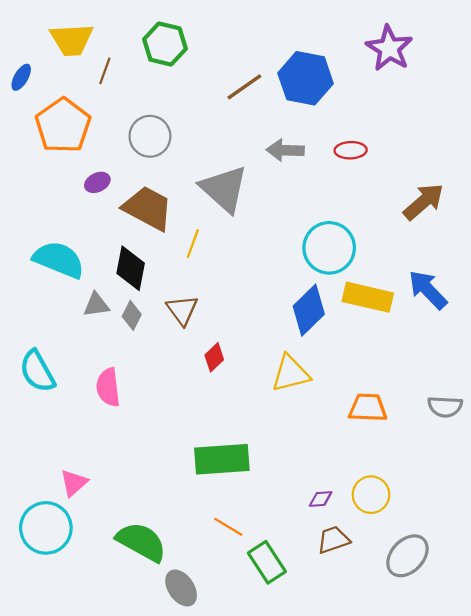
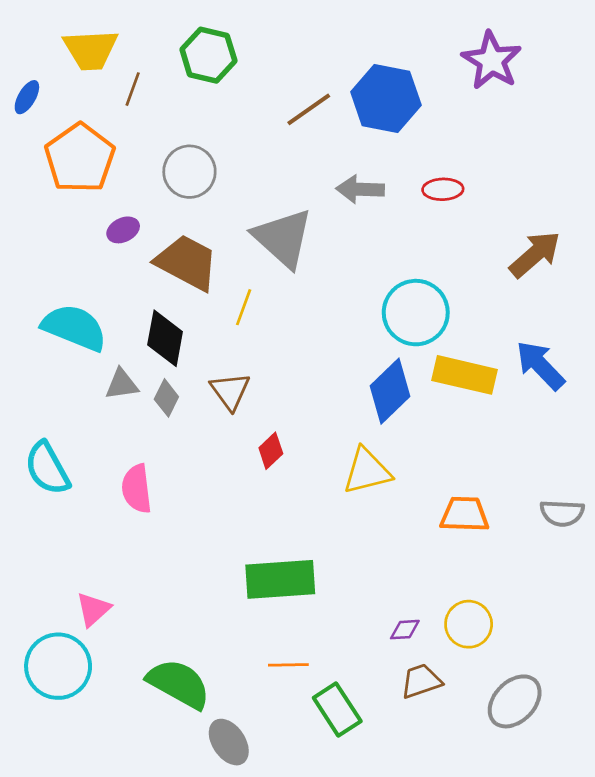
orange line: (228, 527) -> (288, 665), turned -32

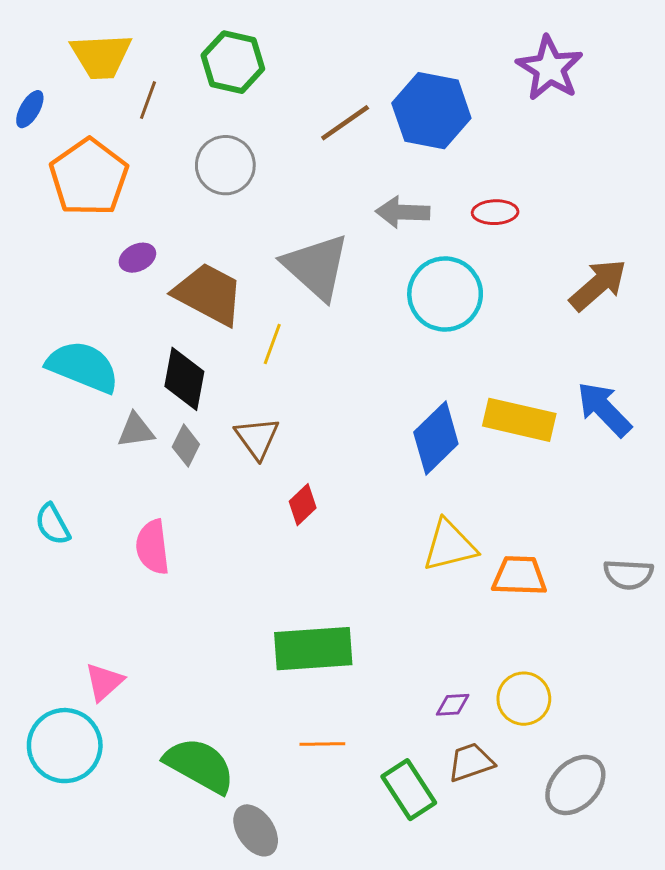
gray circle: (189, 172) -> (225, 165), moved
cyan circle: (416, 313) -> (445, 294), moved
cyan semicircle: (47, 468) -> (53, 524), size x0.7
yellow triangle: (367, 471) -> (450, 546), moved
green rectangle: (337, 710) -> (409, 790), moved

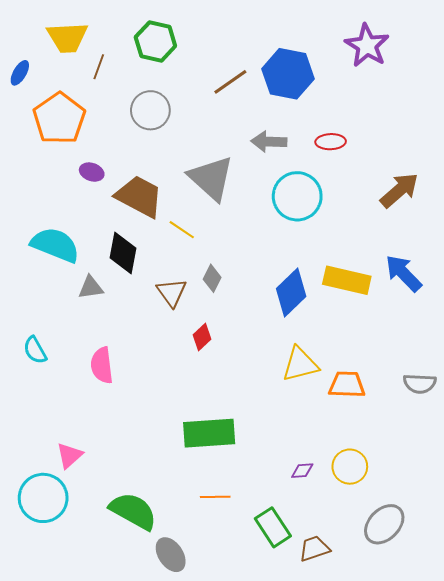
purple ellipse: (137, 258) -> (92, 172), turned 45
yellow line: (272, 344) -> (182, 230), turned -76
gray diamond: (186, 446) -> (212, 278), moved
brown trapezoid: (471, 762) -> (314, 549), moved

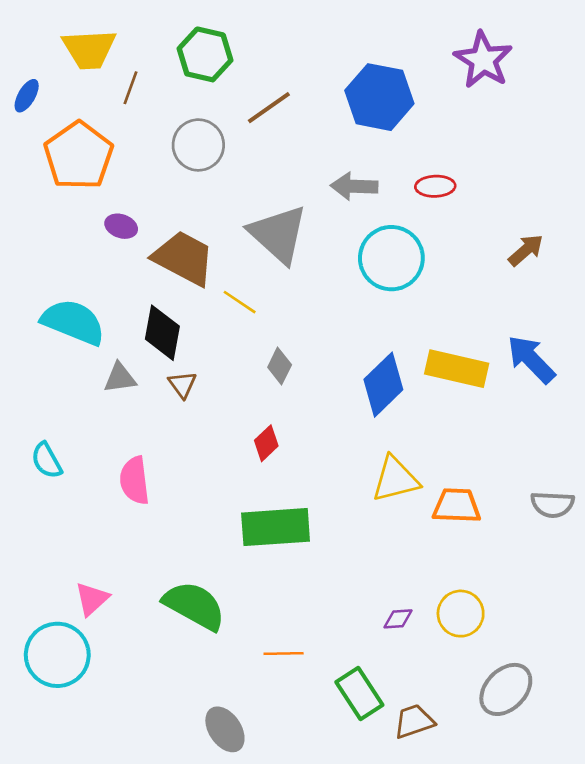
brown line: (230, 82) -> (269, 108), moved
brown arrow: (399, 190) -> (526, 250), size x0.7
brown triangle: (172, 292) -> (182, 385), moved, size x0.7
green rectangle: (209, 433) -> (276, 527), moved
green semicircle: (133, 511) -> (194, 606), moved

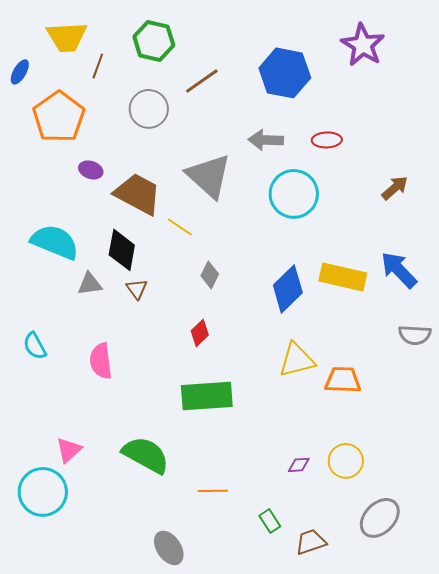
gray semicircle: (552, 504) -> (415, 335), moved
green rectangle: (359, 693) -> (270, 521), size x0.6

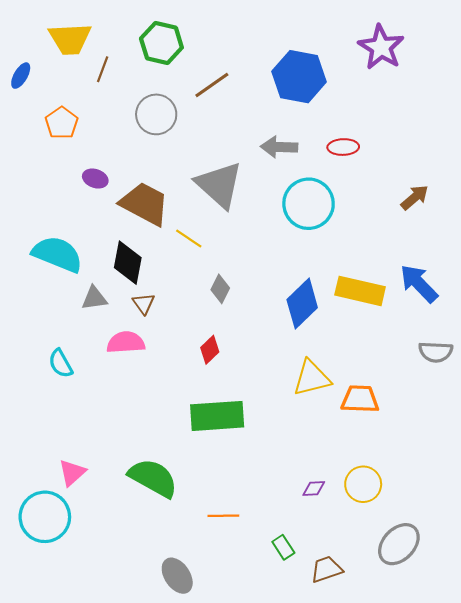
orange pentagon: (59, 117) -> (62, 123), size x0.6
cyan semicircle: (35, 346) -> (61, 363), moved
pink semicircle: (101, 361) -> (126, 342), moved, turned 93

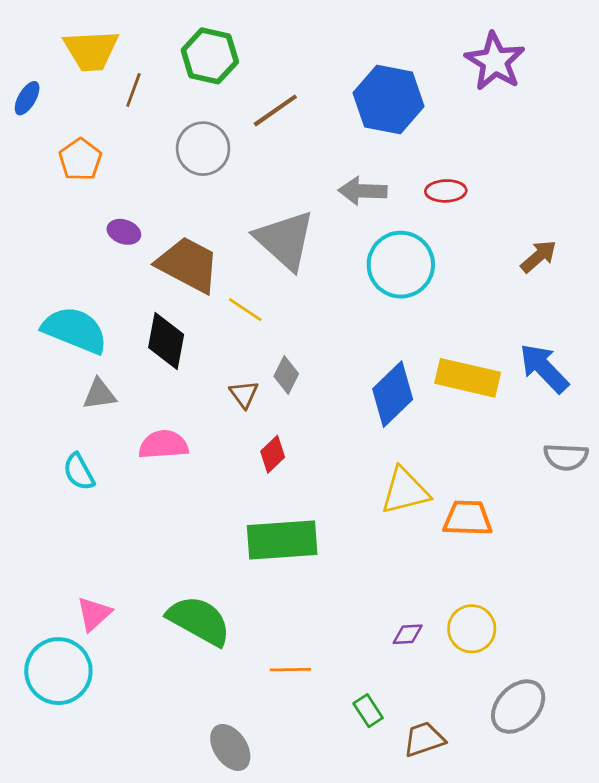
gray triangle: (94, 298) -> (99, 394), moved
brown triangle: (144, 304) -> (244, 394), moved

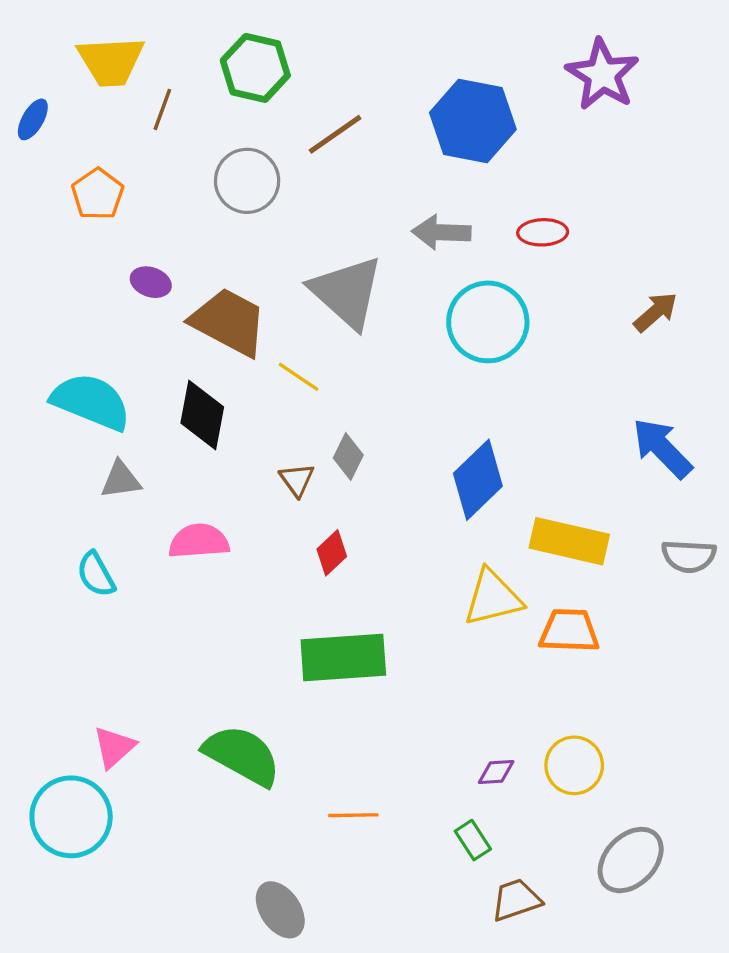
yellow rectangle: (468, 378) -> (569, 541), moved
green rectangle: (368, 711) -> (473, 840), moved

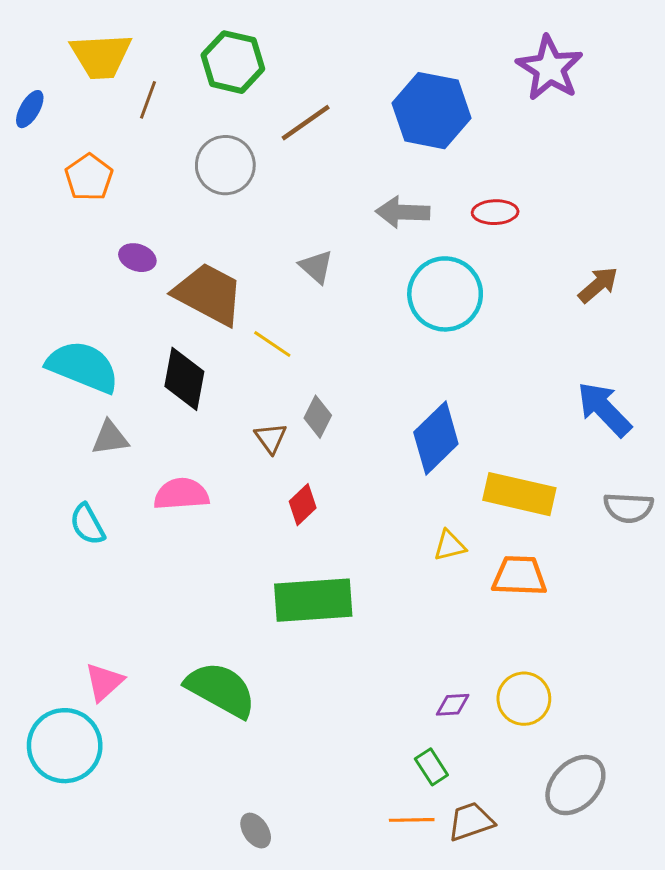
gray triangle: (347, 292) -> (316, 267), size x0.5
yellow triangle: (493, 598) -> (450, 546), size x0.6
orange line: (353, 815) -> (412, 820), moved
gray ellipse: (280, 910) -> (256, 831), size x0.7

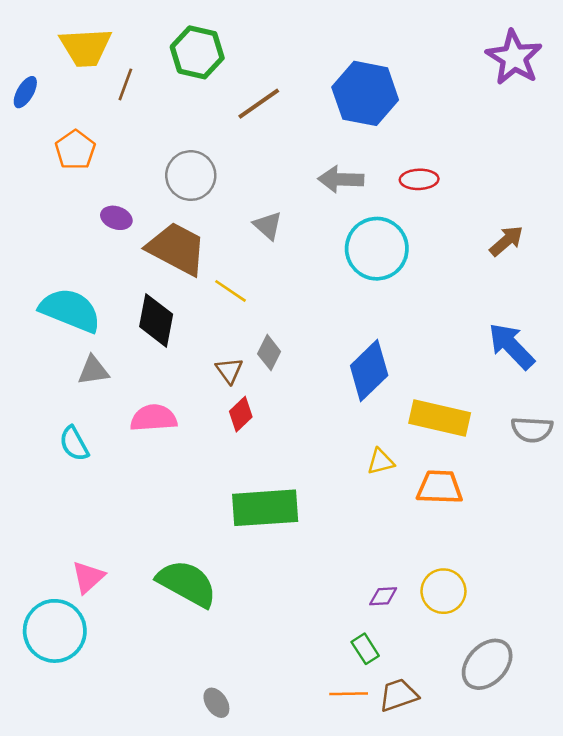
purple star: (550, 68) -> (514, 57), moved
gray circle: (225, 165) -> (191, 176), moved
red diamond: (303, 505) -> (241, 414), moved

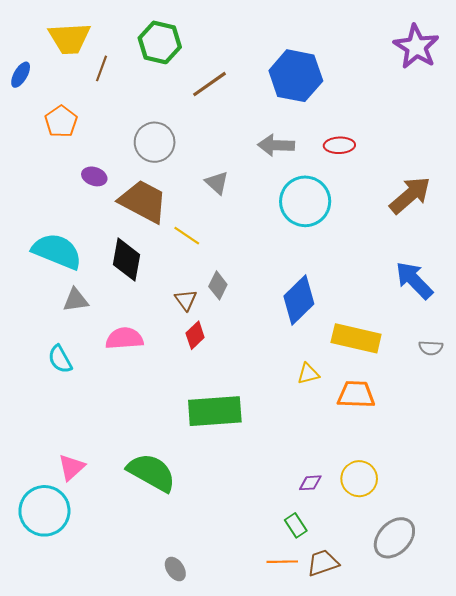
brown arrow: (506, 241) -> (410, 195), size x1.5
gray semicircle: (532, 430) -> (431, 348), size x0.7

